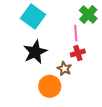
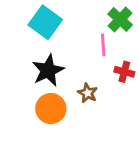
red cross: (78, 53) -> (124, 72), moved, turned 32
orange circle: (50, 86) -> (51, 109), moved

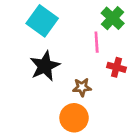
brown star: (88, 93) -> (82, 87), turned -30
orange circle: (51, 109) -> (74, 118), moved

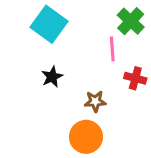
black star: (45, 66) -> (52, 77), size x0.6

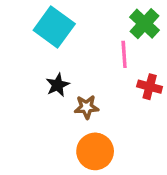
brown star: (95, 101) -> (87, 107), moved

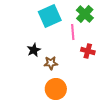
cyan square: (54, 27) -> (50, 16), moved, turned 30

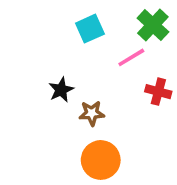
cyan square: (50, 16) -> (90, 29), size x0.7
pink line: (73, 32) -> (131, 57), turned 63

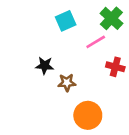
black star: (61, 90) -> (45, 66), turned 30
orange circle: (101, 160) -> (88, 115), moved

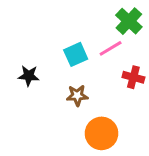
cyan square: (66, 21) -> (76, 54), moved
black star: (45, 66) -> (29, 76), moved

